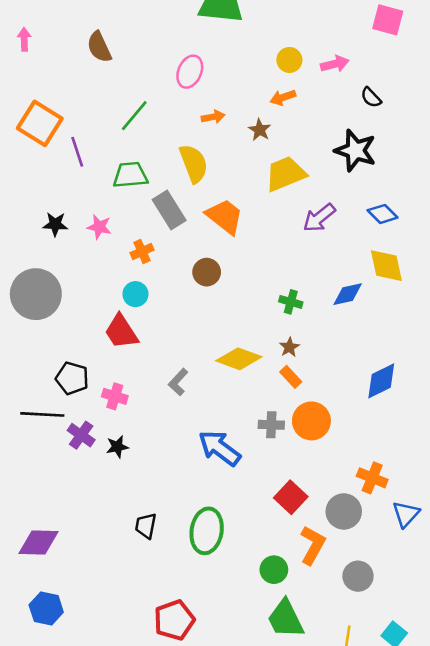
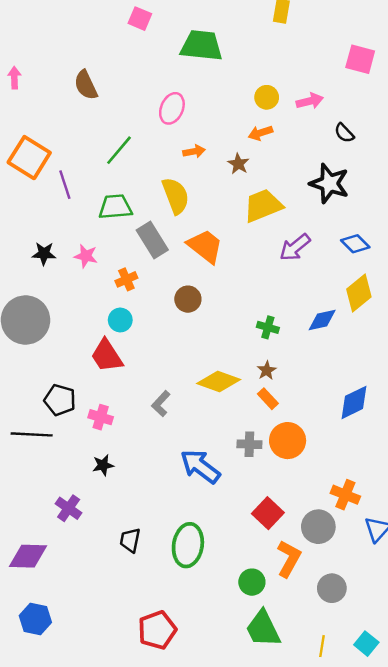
yellow diamond: (386, 266) -> (359, 293), turned 63
purple cross: (81, 435) -> (69, 508), moved

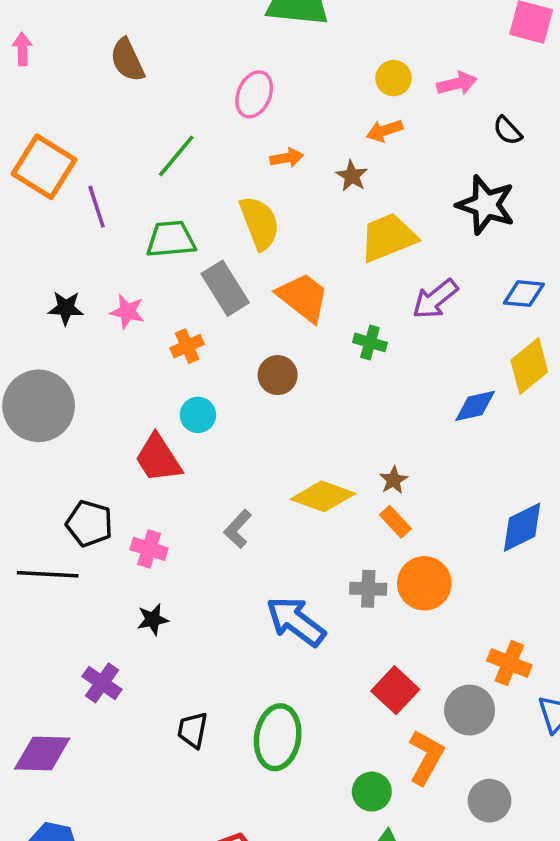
blue diamond: (355, 244) -> (524, 294), turned -40
cyan circle: (120, 320) -> (198, 415), moved
green cross: (268, 327) -> (370, 342), moved

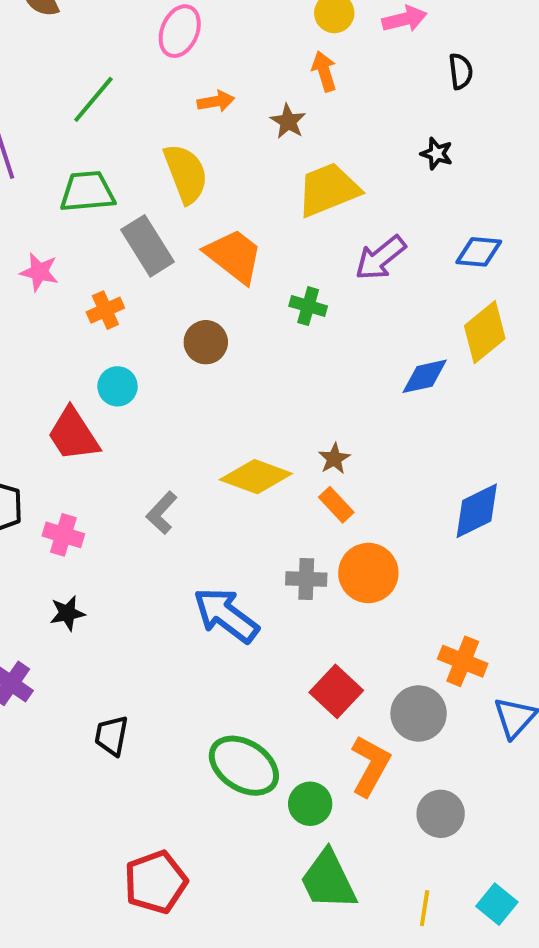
orange arrow: (384, 131) -> (324, 71), turned 92
black semicircle: (508, 131) -> (461, 71), turned -144
black star: (486, 205) -> (437, 154), size x0.5
green ellipse: (278, 737) -> (244, 766), moved, turned -66

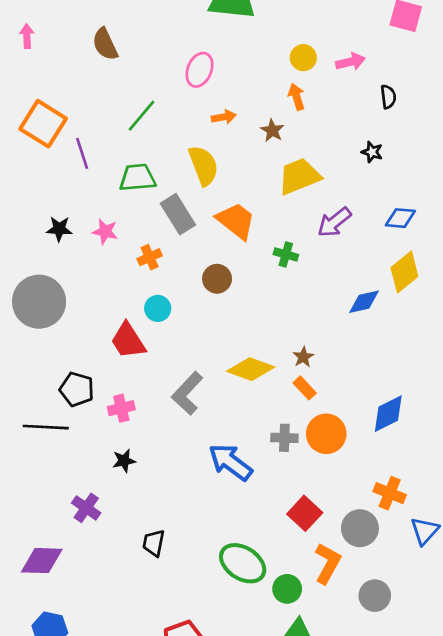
blue diamond: (477, 511) -> (388, 414), moved
gray L-shape: (162, 513) -> (187, 393), size x1.5
pink cross: (63, 535) -> (121, 408), turned -30

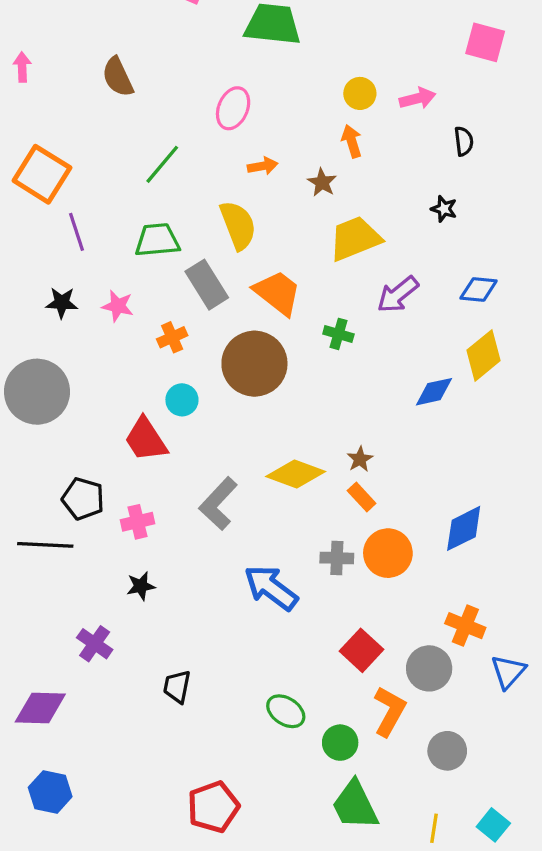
purple line: (82, 153) -> (77, 232), moved
brown circle: (217, 279) -> (254, 364), size x1.8
green ellipse: (243, 563) -> (286, 711), size x0.7

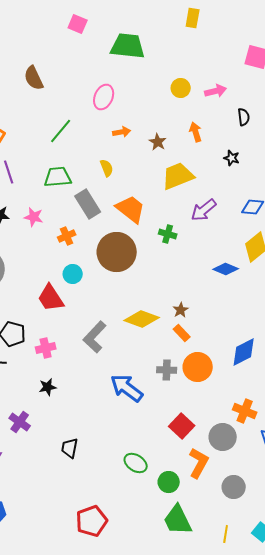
orange arrow: (352, 141) -> (196, 132), moved
yellow semicircle: (238, 225) -> (107, 168), size x0.6
blue diamond: (434, 392) -> (226, 269), turned 35

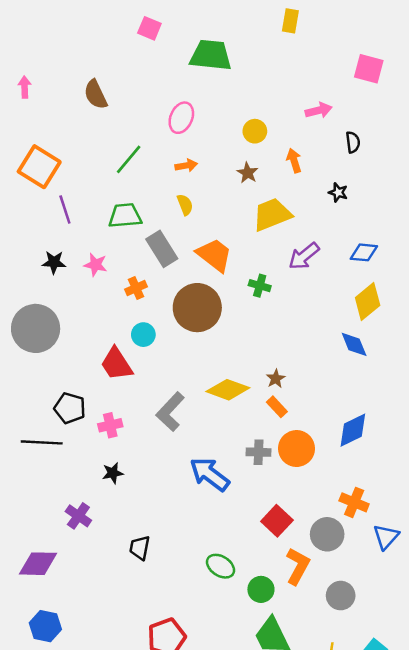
yellow circle: (181, 88) -> (255, 131), moved
orange arrow: (122, 132) -> (186, 165), moved
blue diamond: (226, 269) -> (354, 344), moved, turned 45

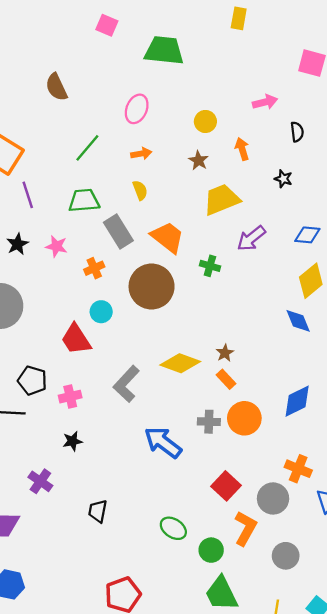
black star: (54, 262) -> (17, 244), turned -30

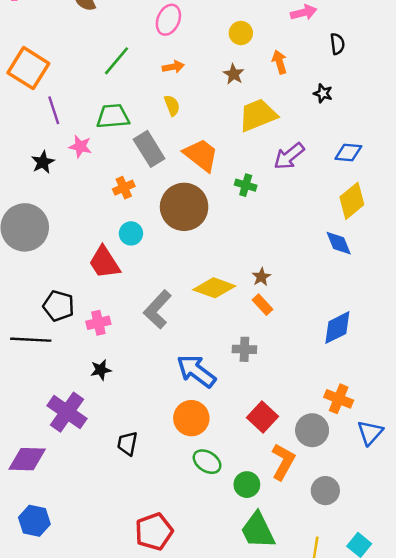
pink star: (56, 246) -> (80, 146), moved
orange circle: (244, 418) -> (191, 418), moved
purple cross: (40, 481) -> (67, 412), size x1.5

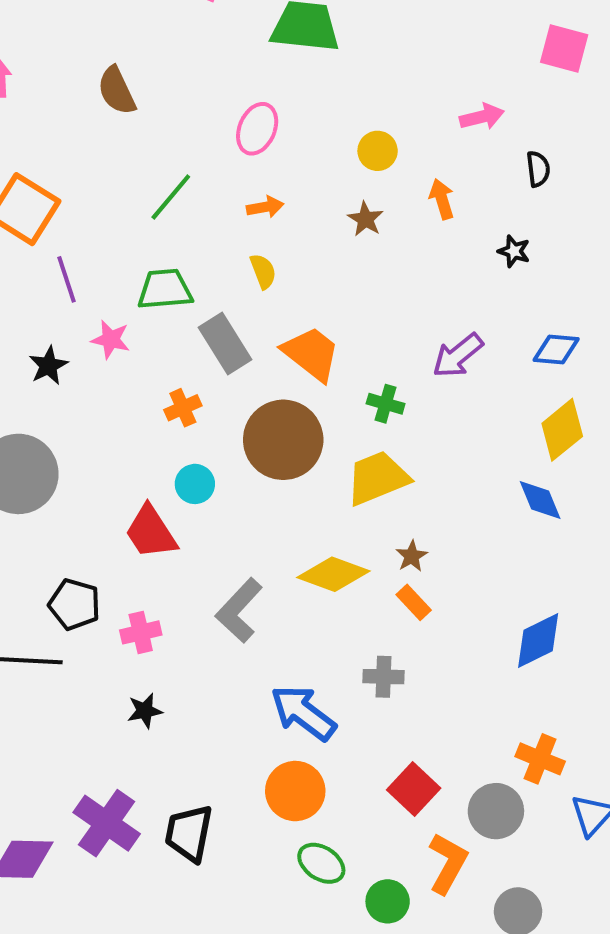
yellow trapezoid: (258, 115) -> (378, 478), moved
purple cross: (67, 412) -> (107, 823), moved
black trapezoid: (127, 443) -> (189, 833), size x1.4

